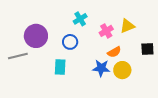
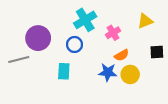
cyan cross: (80, 19) -> (85, 20), size x1.5
yellow triangle: (127, 26) -> (145, 21), moved

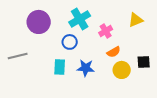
purple circle: (38, 38) -> (39, 22), moved
black square: (157, 52) -> (144, 62), moved
blue star: (108, 72) -> (86, 68), moved

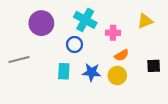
cyan cross: (80, 19) -> (85, 20), turned -30
pink cross: (106, 31) -> (113, 33), turned 32
yellow circle: (122, 70) -> (117, 76), moved

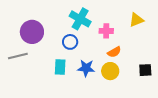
purple circle: (41, 23) -> (32, 32), moved
black square: (154, 66) -> (145, 70), moved

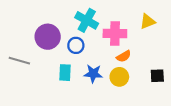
pink cross: (106, 31) -> (115, 33), size x1.5
purple circle: (32, 32) -> (48, 37), moved
gray line: (18, 56) -> (19, 61), turned 30

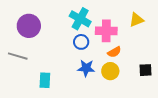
purple circle: (48, 37) -> (29, 26), moved
blue circle: (76, 45) -> (81, 42), moved
cyan rectangle: (65, 73) -> (45, 80), moved

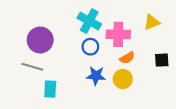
purple circle: (29, 26) -> (40, 40), moved
gray line: (18, 56) -> (32, 67), moved
black square: (145, 70) -> (162, 60), moved

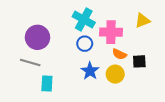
orange semicircle: (127, 58) -> (119, 54), turned 56
black square: (162, 60) -> (139, 61), moved
blue star: (96, 76) -> (90, 71), turned 30

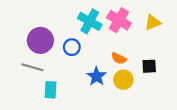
pink cross: (111, 32) -> (119, 20), moved, turned 30
blue circle: (85, 44) -> (72, 47), moved
orange semicircle: (119, 54) -> (119, 58), moved

